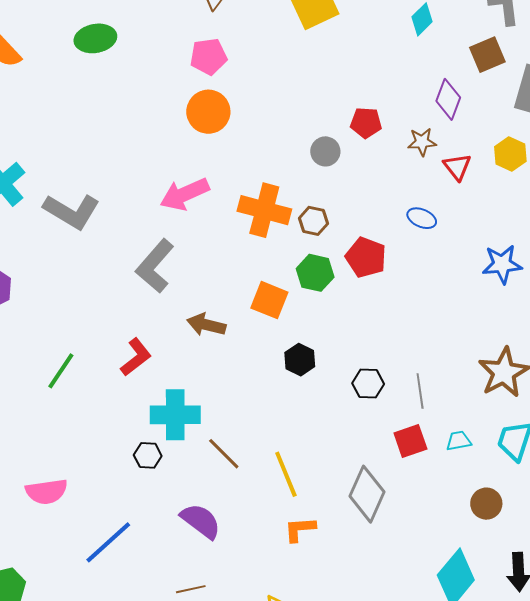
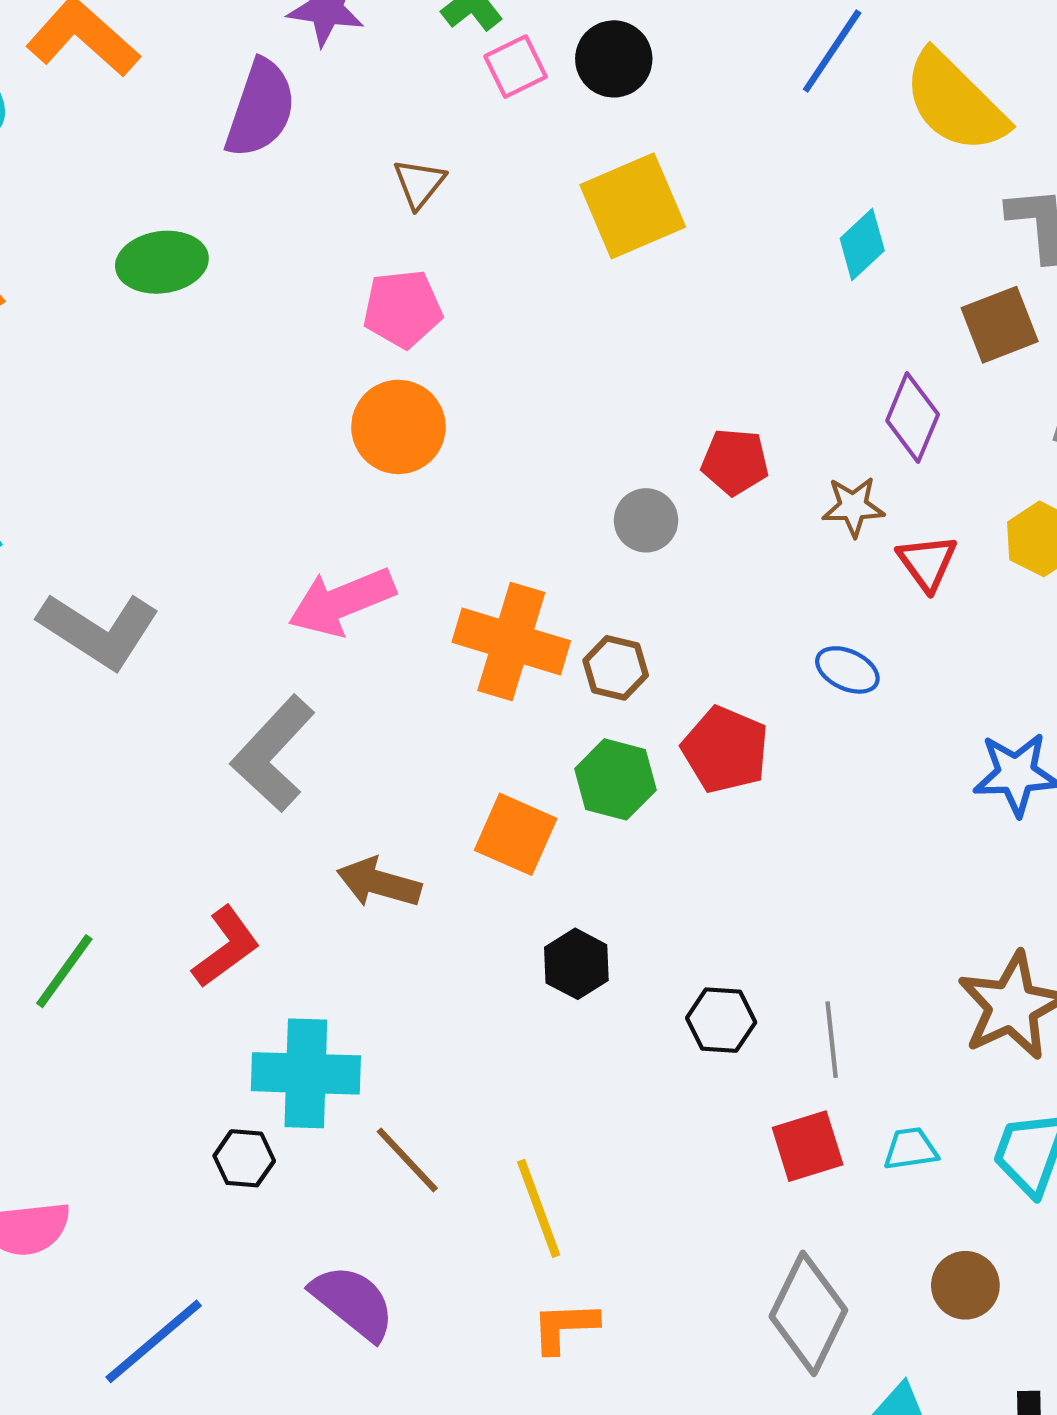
gray diamond: (367, 494) -> (808, 1313), moved

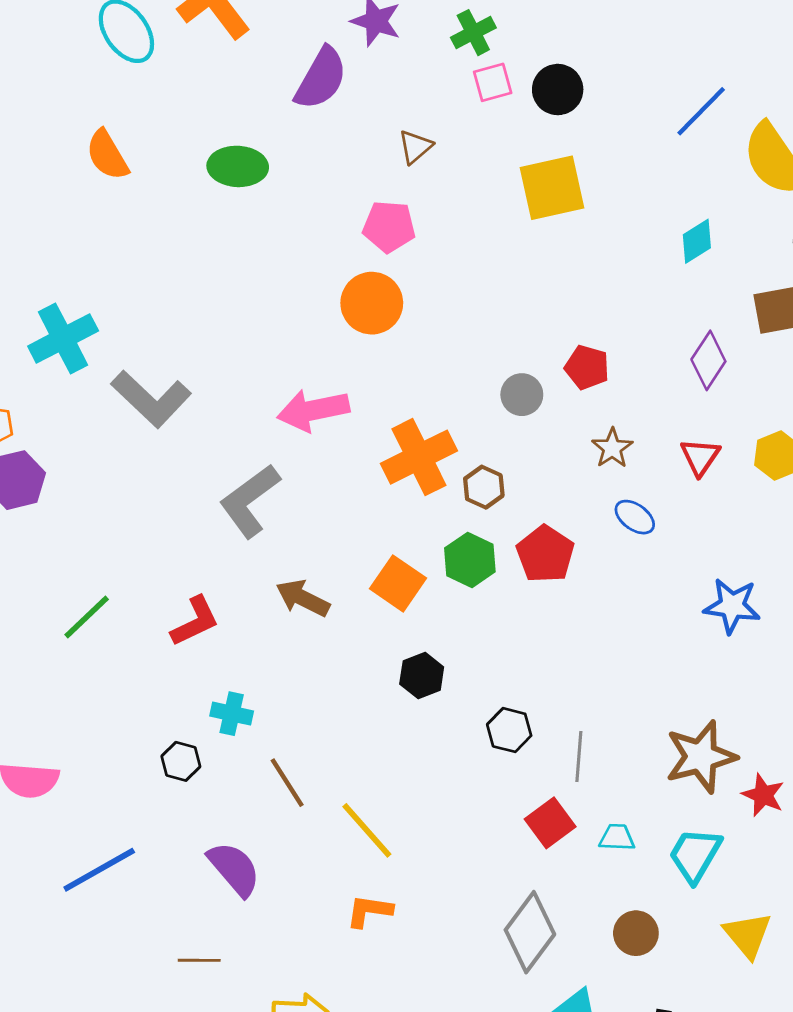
brown star: (853, 507) -> (612, 448), moved, turned 30
orange cross: (511, 642) -> (419, 457), turned 36
cyan cross: (306, 1073) -> (232, 714), size x0.6
red square: (808, 1146) -> (550, 823), turned -30
yellow line: (539, 1208) -> (367, 830), turned -32

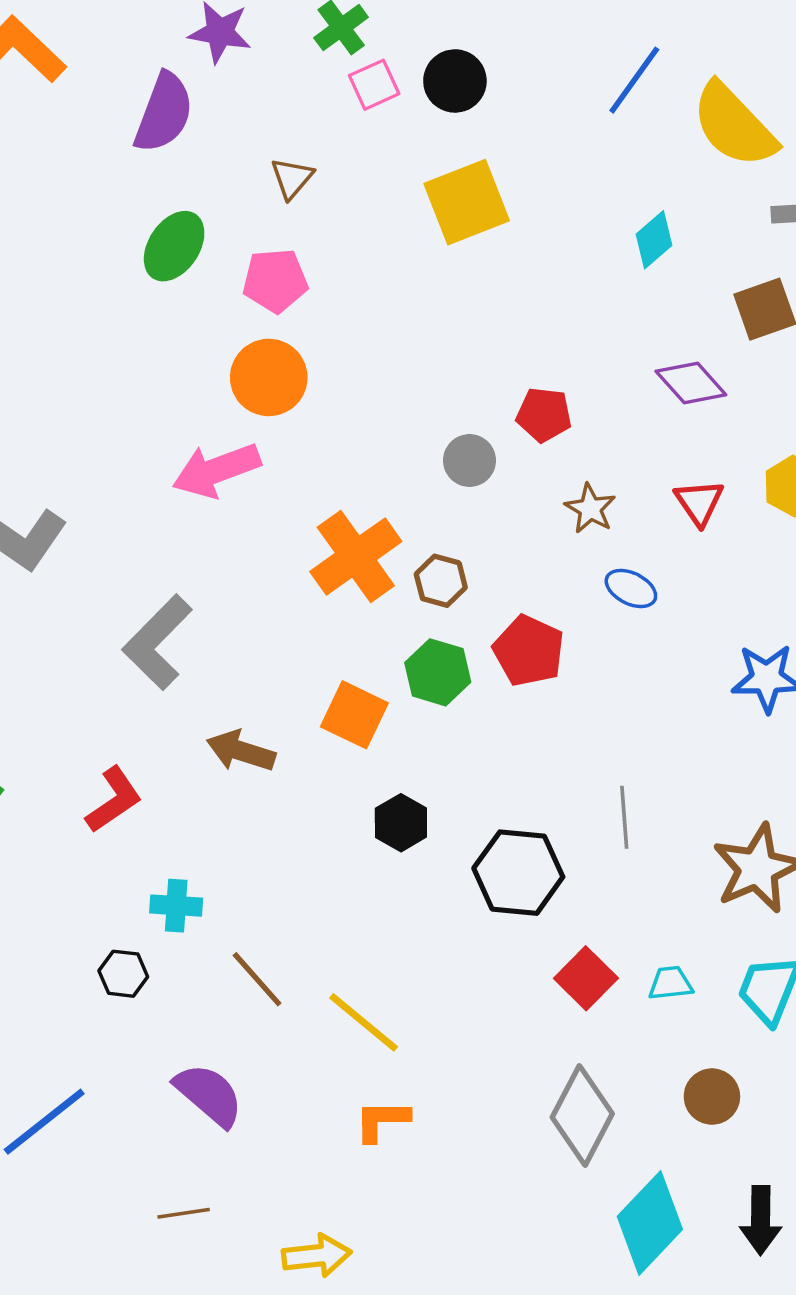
green ellipse: (238, 166) -> (174, 246), moved, turned -50
purple diamond: (708, 360) -> (691, 383), turned -66
pink arrow: (313, 410) -> (216, 470), moved
black hexagon: (509, 730) -> (518, 873), size x1.6
gray line: (579, 756) -> (624, 817), moved

